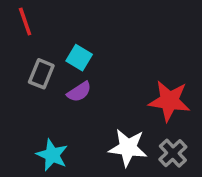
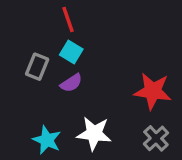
red line: (25, 22) -> (68, 19), moved
white star: (128, 148) -> (94, 133), moved

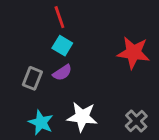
gray rectangle: (37, 67) -> (32, 78), moved
red star: (153, 91) -> (133, 53), moved

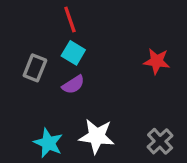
red star: (133, 53) -> (157, 61), size x0.7
gray rectangle: (32, 78) -> (35, 68), moved

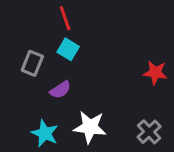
red star: (157, 61) -> (155, 73), moved
purple semicircle: (73, 85) -> (60, 90), moved

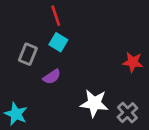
white star: (90, 127) -> (94, 103), moved
cyan star: (45, 133) -> (16, 114), moved

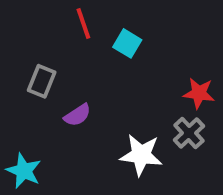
cyan square: (58, 42) -> (127, 43), moved
gray cross: (127, 113) -> (189, 133), moved

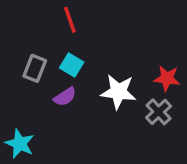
cyan square: (127, 43) -> (72, 65), moved
white star: (141, 155) -> (118, 92), moved

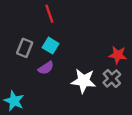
white star: (118, 92) -> (84, 81), moved

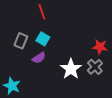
white star: (84, 81) -> (71, 69), turned 30

